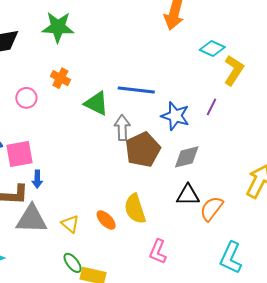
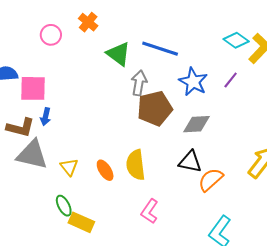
cyan diamond: (212, 49) -> (236, 40), moved

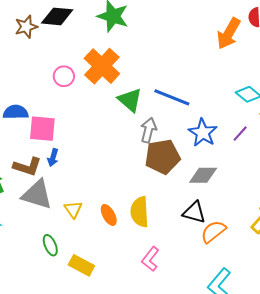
orange cross: (88, 22) -> (102, 66), size x1.8
green ellipse: (64, 206) -> (50, 245), moved

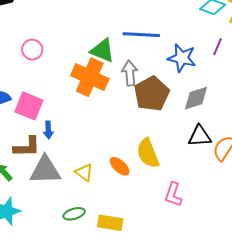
orange cross: (102, 66) -> (90, 77), moved
pink square: (42, 129) -> (29, 106), turned 36
green ellipse: (50, 245) -> (74, 214), turned -65

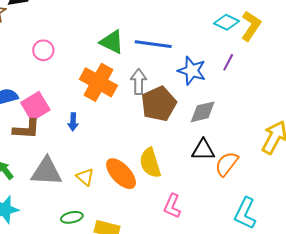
green triangle: (102, 51) -> (112, 42), moved
pink square: (29, 106) -> (35, 106), turned 32
blue arrow: (48, 130) -> (73, 122), moved
brown L-shape: (27, 147) -> (27, 129), moved
orange ellipse: (120, 166) -> (121, 174), size x1.6

